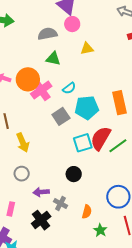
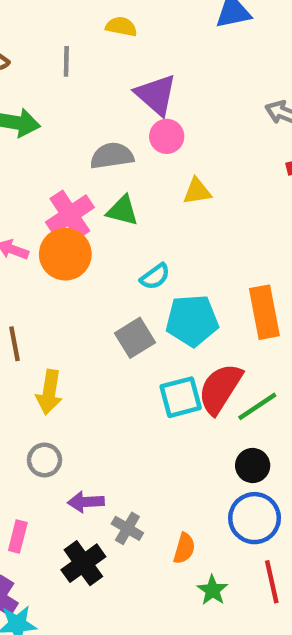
pink cross: (41, 90) -> (70, 215), moved
yellow arrow: (23, 143) -> (49, 392), turned 30
black circle: (74, 174) -> (253, 465), moved

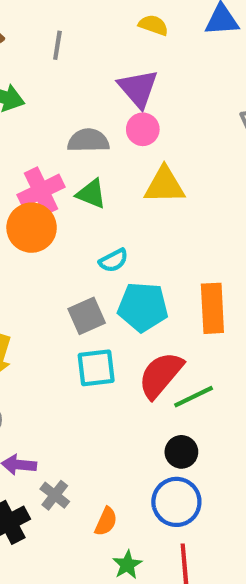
yellow semicircle: (121, 27) -> (153, 25), moved
yellow triangle: (197, 191) -> (164, 185), size x1.5
cyan square: (181, 397) -> (96, 368), moved

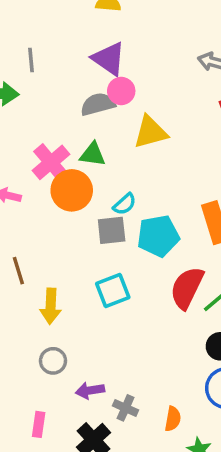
gray line: (57, 45) -> (31, 60), moved
gray semicircle: (88, 141) -> (98, 104), moved
orange circle: (32, 228) -> (72, 190), moved
gray square: (87, 316) -> (112, 230), moved, turned 32
cyan square: (96, 368) -> (113, 291), moved

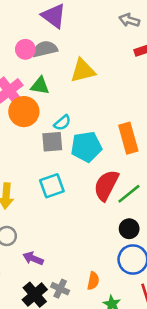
pink circle: (121, 91) -> (25, 49), moved
purple arrow: (90, 391) -> (33, 258), turned 30
gray cross: (125, 408) -> (60, 289), moved

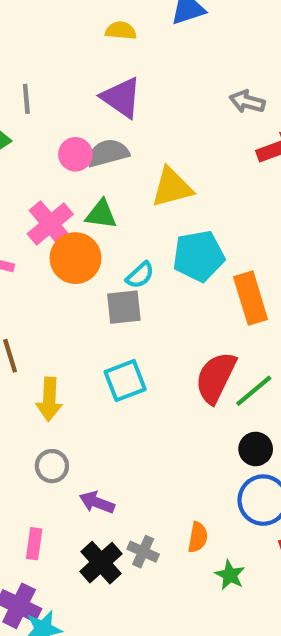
cyan pentagon: (86, 147) -> (199, 256), moved

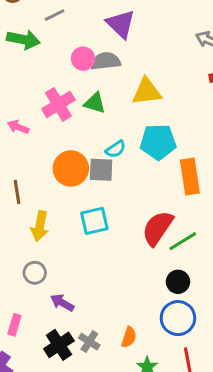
gray line: (26, 99) -> (55, 15), turned 60
orange circle: (76, 258) -> (71, 168), moved

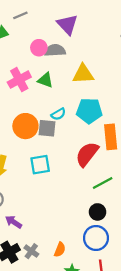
red semicircle: (158, 228) -> (87, 154), moved

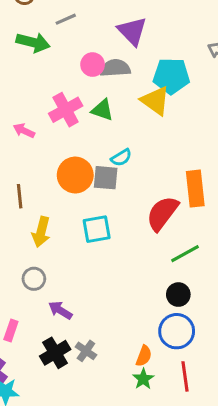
yellow triangle: (83, 74) -> (155, 101), turned 40
cyan pentagon: (89, 111) -> (171, 76), moved
orange semicircle: (60, 250) -> (144, 356), moved

